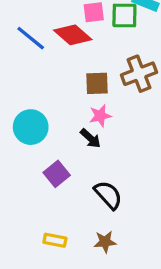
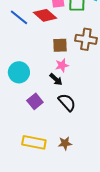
brown cross: (139, 74) -> (86, 39), turned 30
black semicircle: (108, 195) -> (67, 102), moved
yellow rectangle: (55, 240) -> (34, 142), size x1.6

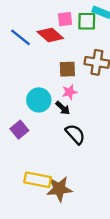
cyan circle: (19, 72) -> (39, 100), moved
purple square: (35, 101) -> (19, 130), moved
brown star: (65, 143) -> (59, 189), moved, size x1.6

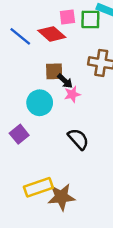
brown square: (67, 69) -> (54, 71), moved
black arrow: (63, 108) -> (65, 81), moved
yellow rectangle: (38, 180) -> (38, 187), turned -30

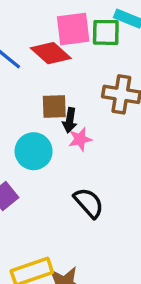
pink square: (67, 17) -> (73, 29), size x1.5
black arrow: (65, 81) -> (70, 120), turned 56

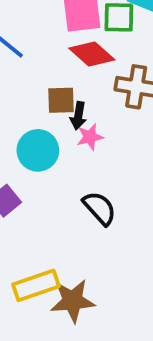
red diamond: (51, 53) -> (92, 54), moved

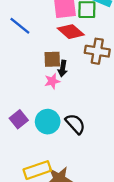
pink star: (90, 137) -> (52, 81), moved
cyan circle: (38, 150) -> (48, 122), moved

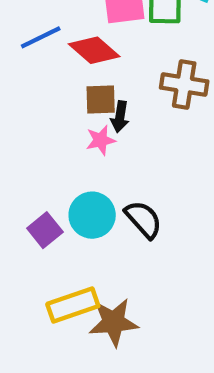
blue line: (20, 26) -> (41, 37), turned -65
red diamond: (71, 32) -> (94, 50), moved
purple square: (19, 119) -> (45, 230), moved

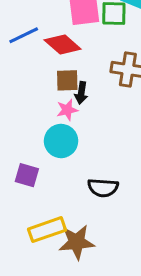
cyan circle: (92, 215) -> (61, 141), moved
black semicircle: (143, 219) -> (103, 188), moved, turned 136
purple square: (45, 230) -> (27, 175), turned -35

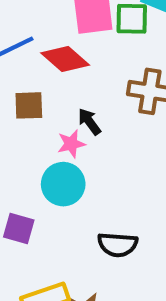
brown square: (67, 80) -> (29, 105), moved
black arrow: (81, 93) -> (89, 122), turned 135

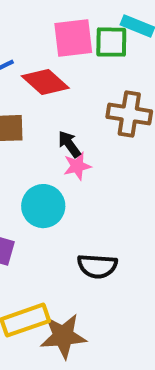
pink star: (71, 144) -> (77, 166), moved

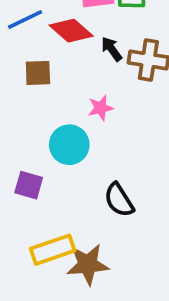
black arrow: (69, 144) -> (112, 49), moved
black semicircle: (97, 266) -> (119, 200), turned 54

